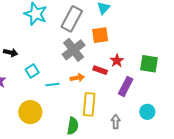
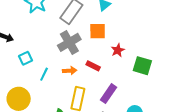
red star: (117, 61) -> (118, 50), moved
cyan line: (53, 84) -> (44, 74), turned -64
purple rectangle: (126, 86) -> (109, 94), moved

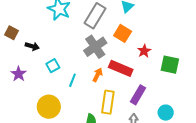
orange square: (98, 31) -> (123, 33), turned 36
red rectangle: (93, 66) -> (121, 68), size x1.6
orange arrow: (70, 71) -> (98, 75), turned -56

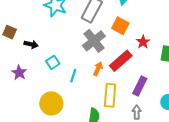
red rectangle: (121, 68) -> (121, 61), turned -60

